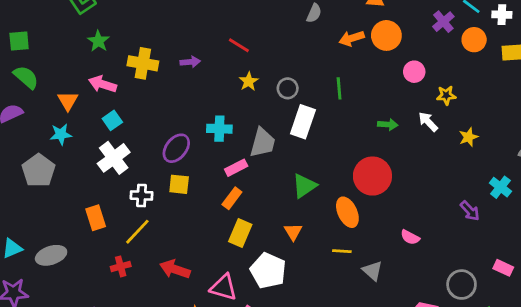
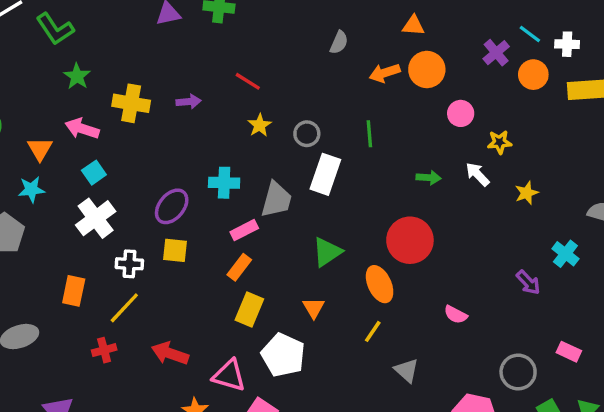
orange rectangle: (96, 218) -> (74, 291), turned 30
yellow line: (342, 251) -> (373, 331), turned -60
gray triangle: (372, 271) -> (407, 370), moved

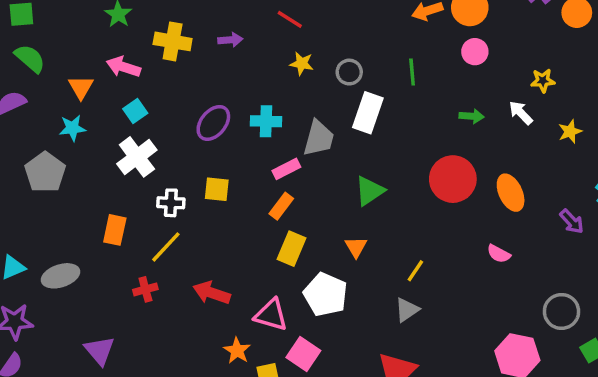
pink circle: (461, 113) -> (475, 52), moved
yellow star: (260, 125) -> (302, 64), turned -30
purple ellipse: (172, 206) -> (213, 123), moved
orange ellipse: (380, 284) -> (511, 193), moved
gray triangle: (407, 370) -> (407, 310), moved, turned 44

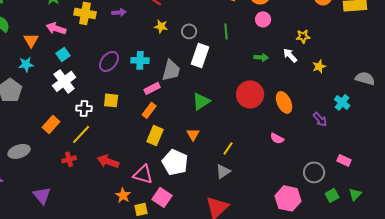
orange rectangle: (115, 230) -> (51, 124), turned 30

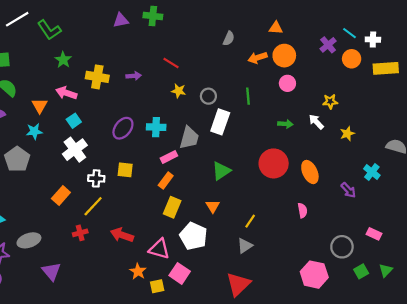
pink semicircle: (277, 138) -> (302, 210), turned -128
gray ellipse: (19, 151) -> (29, 240), moved

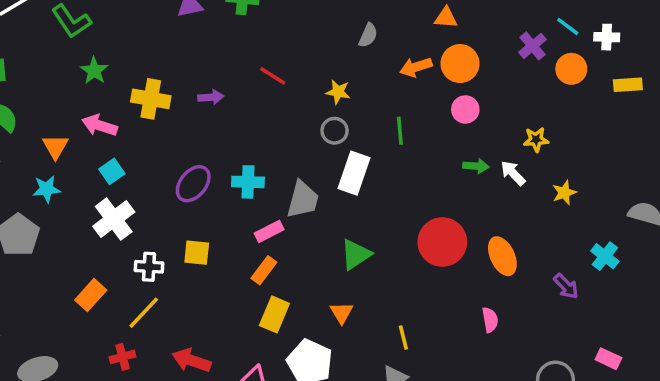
yellow rectangle: (386, 68) -> (628, 85), size x0.7
yellow star: (179, 91) -> (338, 92), moved
green arrow: (285, 124) -> (476, 166), moved
yellow line: (250, 221) -> (403, 337), turned -48

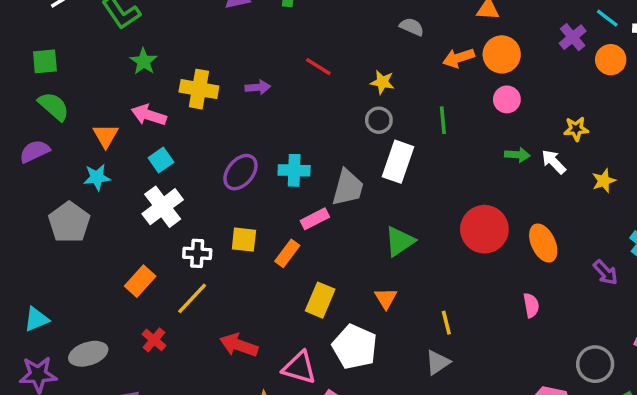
gray semicircle: (368, 35) -> (412, 27), turned -90
orange rectangle: (264, 270) -> (287, 253), moved
red cross: (123, 357) -> (154, 340), moved, turned -35

